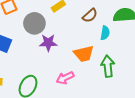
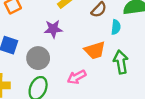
gray circle: (34, 23) -> (38, 58), moved
purple star: (48, 43) -> (53, 29), moved

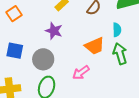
cyan semicircle: (116, 27) -> (117, 30), moved
purple star: (53, 29) -> (54, 31), turned 30

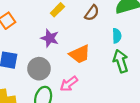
orange trapezoid: (95, 46) -> (80, 54), moved
pink arrow: (81, 73) -> (69, 84), moved

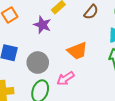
purple star: (50, 38) -> (42, 25), moved

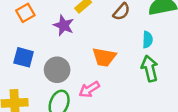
orange trapezoid: (77, 51) -> (104, 57), turned 30

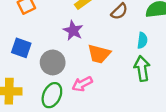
purple star: (64, 25) -> (73, 31), moved

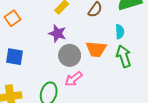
orange trapezoid: (99, 54) -> (96, 49), moved
gray circle: (53, 62) -> (70, 55), moved

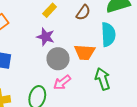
cyan semicircle: (120, 32) -> (108, 34), size x1.6
green arrow: (124, 56) -> (103, 79), moved

